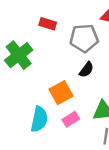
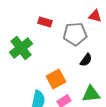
black semicircle: (86, 70) -> (86, 60), moved

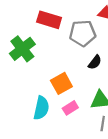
red rectangle: (45, 22) -> (49, 20), size x1.5

